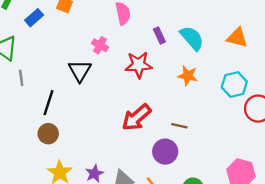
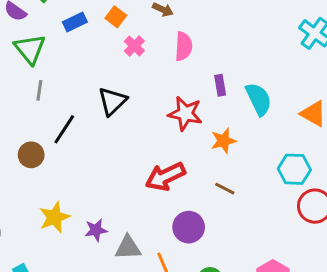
pink cross: (100, 45) -> (134, 46), moved
orange star: (188, 76) -> (223, 141), moved, turned 30
brown line: (179, 126) -> (225, 189), moved
brown circle: (48, 134) -> (31, 155), moved

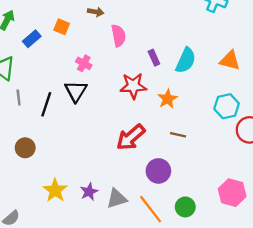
pink cross: (134, 46) -> (84, 63), moved
cyan semicircle: (259, 99) -> (186, 60), turned 65
black line: (64, 129) -> (46, 104), moved

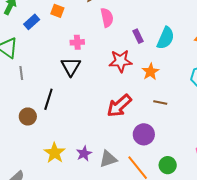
pink cross: (84, 63) -> (77, 42), turned -32
black line: (46, 104) -> (48, 99), moved

